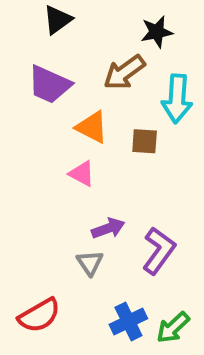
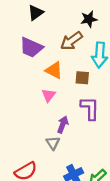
pink triangle: (82, 174) -> (49, 95), turned 40
purple arrow: (108, 228) -> (63, 125), turned -49
purple L-shape: (159, 251) -> (90, 108), moved, turned -35

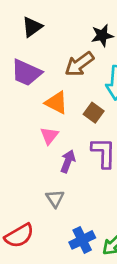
brown square: (82, 78) -> (94, 113), turned 32
purple arrow: (63, 125) -> (68, 161), moved

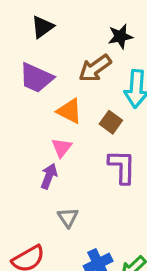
purple arrow: (68, 161) -> (49, 176), moved

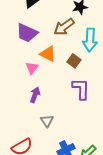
pink triangle: (62, 148) -> (32, 68), moved

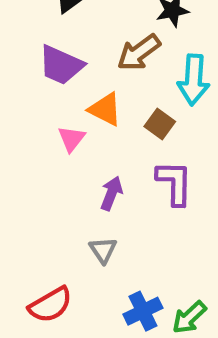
purple arrow: (35, 95) -> (111, 193), moved

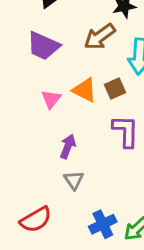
orange triangle: (105, 109) -> (85, 90), moved
brown square: (160, 124) -> (115, 88), turned 30
purple arrow: (111, 193) -> (68, 146), moved

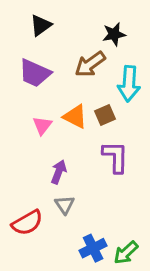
red semicircle: (36, 220) -> (27, 223), moved

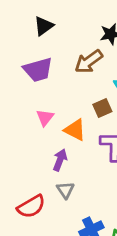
purple trapezoid: (35, 73) -> (38, 70), turned -40
orange triangle: (75, 117) -> (75, 130), moved

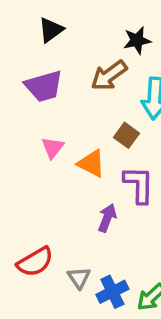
brown square: (102, 108) -> (127, 135), turned -30
purple arrow: (60, 160) -> (107, 218), moved
gray triangle: (65, 190) -> (79, 278), moved

